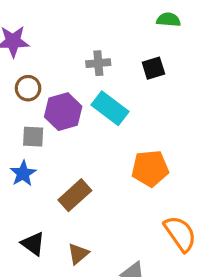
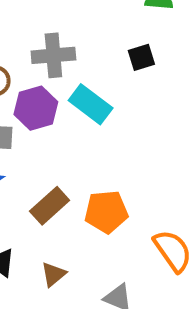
gray cross: (98, 63) -> (53, 55), moved, size x1.5
orange pentagon: (150, 168) -> (106, 212), moved

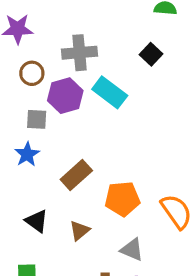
black square: (141, 57) -> (151, 54), turned -30
orange pentagon: (106, 212) -> (122, 199), moved

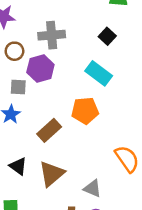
cyan rectangle: (110, 92) -> (99, 73), moved
orange pentagon: (122, 199) -> (85, 111), moved
brown triangle: (80, 231) -> (52, 174), size x1.6

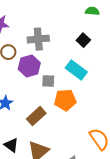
gray square: (18, 87) -> (48, 81), moved

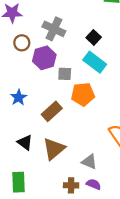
gray cross: (38, 39) -> (54, 29), turned 30
black square: (83, 40) -> (94, 37), moved

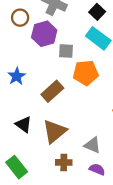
green rectangle: (19, 182) -> (17, 167), turned -36
brown cross: (71, 185) -> (64, 162), moved

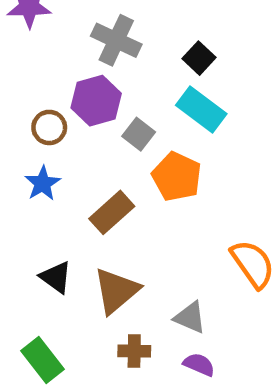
brown circle: (20, 18) -> (49, 127), moved
gray square: (66, 51) -> (139, 134), turned 35
orange pentagon: (86, 73) -> (177, 177), turned 30

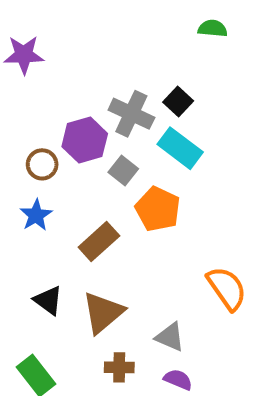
gray cross: (116, 40) -> (131, 114), moved

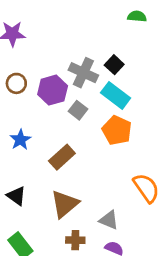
brown circle: (42, 164) -> (16, 83), moved
orange pentagon: (158, 209) -> (117, 130), moved
black triangle: (48, 300) -> (16, 196), moved

